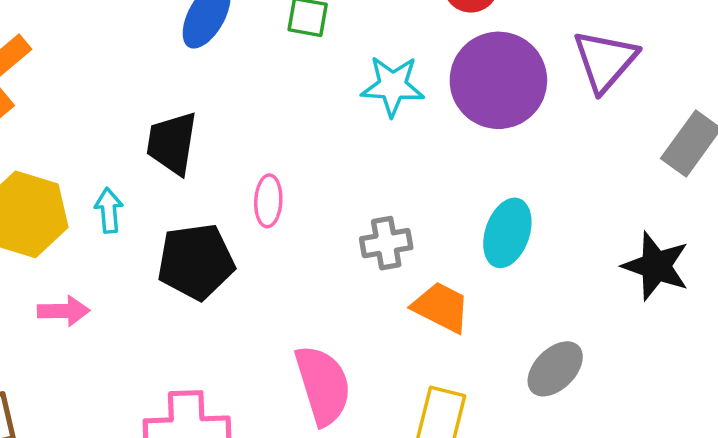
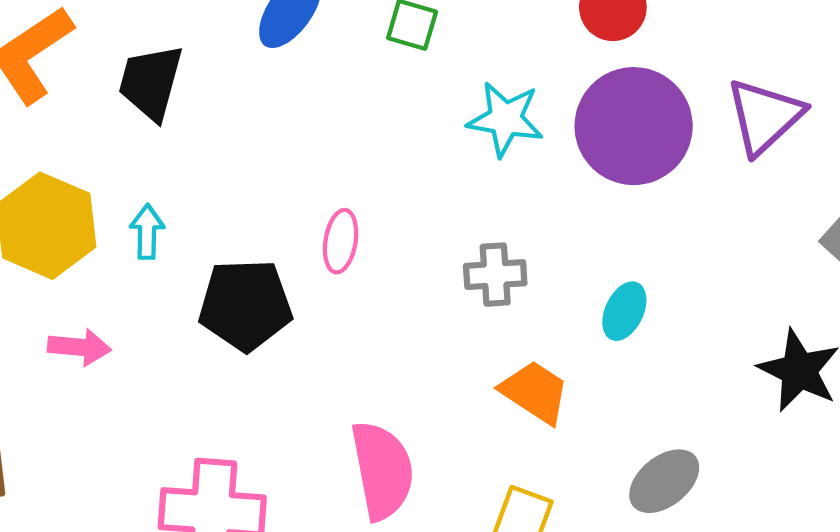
black trapezoid: (172, 143) -> (151, 82), moved
cyan ellipse: (507, 233) -> (624, 311), size x0.7
gray cross: (386, 243) -> (495, 275), moved

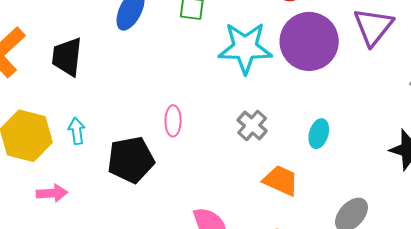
cyan star: (505, 119) -> (245, 48), size x1.4
gray cross: (495, 275) -> (252, 125), turned -36

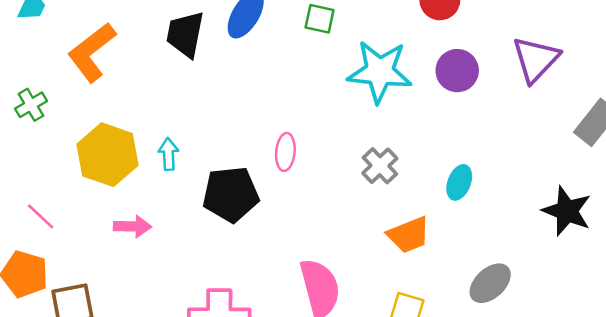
purple circle: (309, 41) -> (457, 71), size x0.6
black trapezoid: (67, 57) -> (185, 34), moved
orange trapezoid: (281, 181) -> (409, 235), turned 129

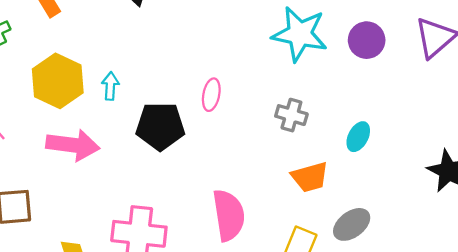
gray cross: (380, 166) -> (291, 115), turned -36
pink arrow: (132, 226) -> (73, 145), size x1.6
gray ellipse: (490, 283) -> (352, 224), moved

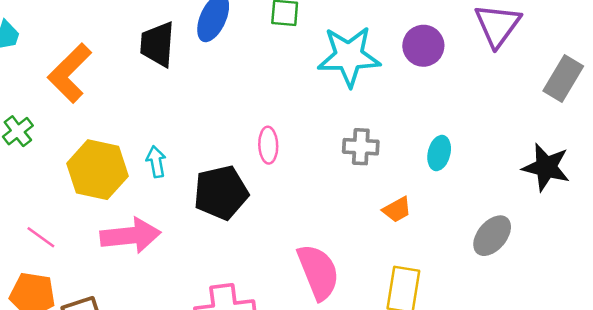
orange trapezoid: (310, 177) -> (397, 210), size x0.7
gray ellipse: (352, 224) -> (492, 236), moved

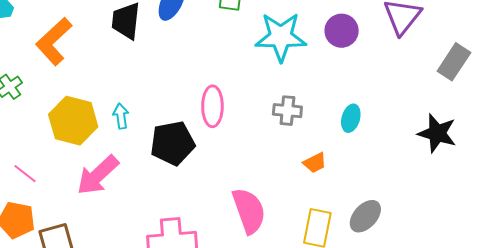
pink ellipse: (268, 145) -> (212, 106), size x1.4
pink arrow: (130, 236) -> (98, 175), turned 141
gray ellipse: (492, 236) -> (365, 216), moved

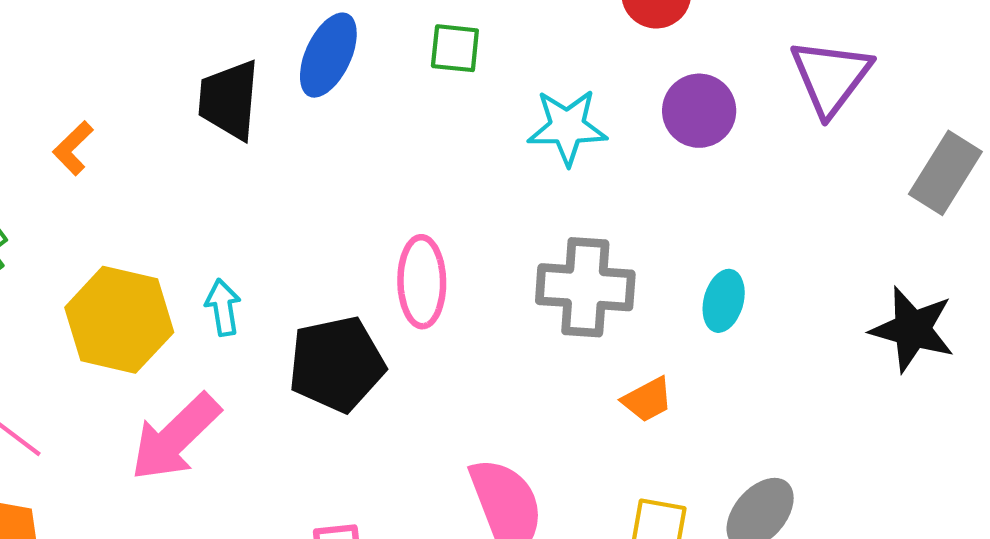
cyan star: (281, 37) -> (567, 127), size x0.7
orange L-shape: (54, 41) -> (73, 148), size x0.5
gray cross: (287, 111) -> (585, 287), size x1.5

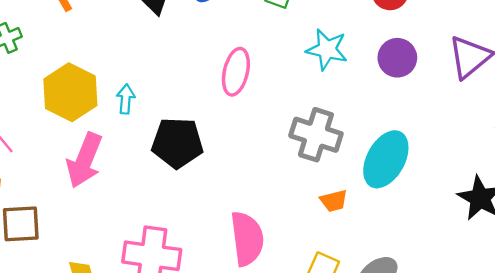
pink ellipse: (422, 282) -> (236, 72), moved
cyan ellipse: (724, 301) -> (386, 159), size x1.8
pink arrow: (175, 437) -> (84, 160), turned -38

